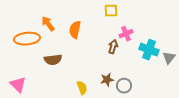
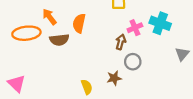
cyan cross: (149, 50) -> (160, 23), moved
brown semicircle: (53, 60) -> (59, 40), moved
gray circle: (124, 86) -> (133, 62), moved

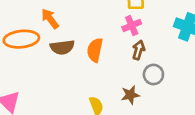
orange semicircle: (79, 23) -> (95, 50), moved
pink cross: (135, 28) -> (132, 25), moved

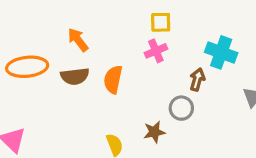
orange arrow: (50, 19) -> (78, 40), moved
brown arrow: (138, 50) -> (197, 79), moved

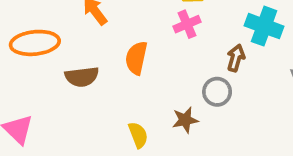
brown semicircle: (75, 76) -> (82, 77), moved

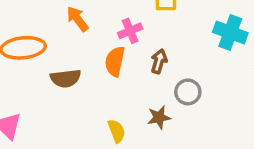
pink cross: (187, 24) -> (130, 31), moved
brown arrow: (236, 58) -> (159, 61), moved

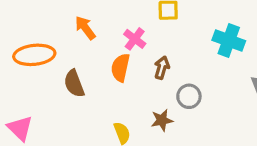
pink cross: (130, 31) -> (135, 39), turned -30
brown semicircle: (66, 78) -> (74, 84), turned 76

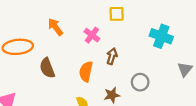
orange semicircle: (120, 68) -> (86, 72), moved
gray circle: (189, 96) -> (140, 82), moved

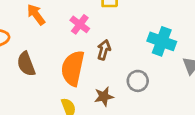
cyan cross: (161, 36) -> (162, 41), moved
orange semicircle: (86, 72) -> (73, 68), size x1.4

